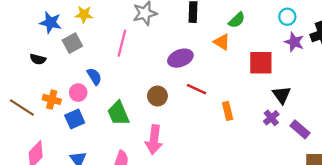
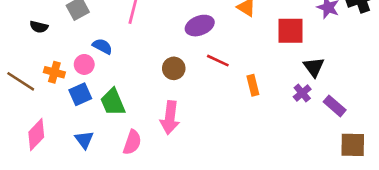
blue semicircle: (94, 76) -> (102, 46), turned -30
green trapezoid: (118, 113) -> (113, 102), moved

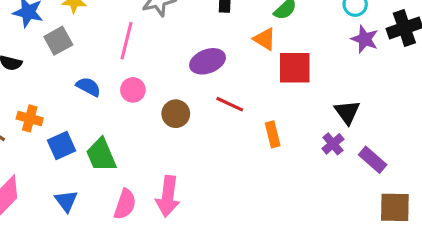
red square: (290, 31) -> (295, 68), moved
pink circle: (84, 64) -> (133, 90), moved
pink arrow: (170, 118) -> (168, 196), moved

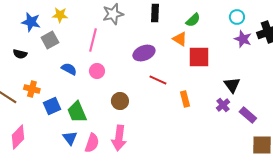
brown circle: (176, 114) -> (120, 101), moved
blue triangle: (66, 201) -> (70, 138), moved

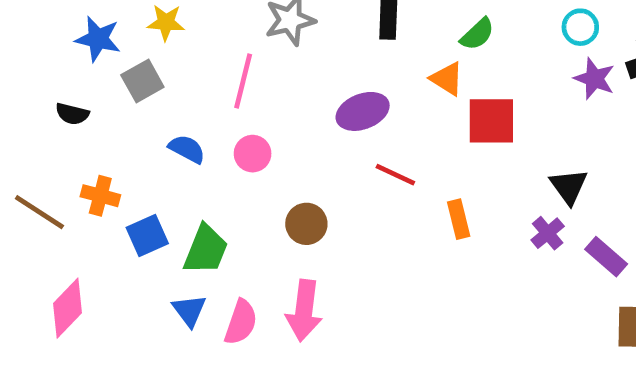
green trapezoid: (77, 112) -> (206, 250), turned -135

